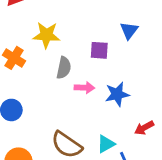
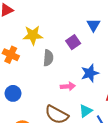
purple square: (99, 50) -> (73, 42), turned -32
pink arrow: (84, 88) -> (68, 86), moved

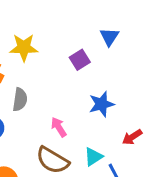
gray semicircle: (48, 58) -> (20, 100), moved
pink arrow: (68, 86) -> (59, 127), moved, turned -120

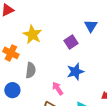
yellow star: (24, 47) -> (32, 35), turned 30
blue star: (102, 104) -> (75, 72), moved

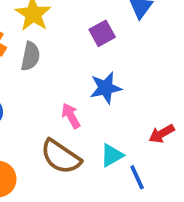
gray semicircle: (31, 70) -> (30, 56), moved

